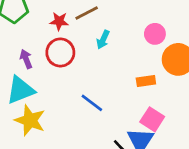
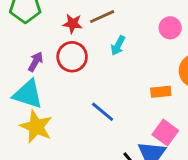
pink circle: (155, 34) -> (170, 28), moved
purple arrow: (26, 59) -> (36, 62), turned 48
cyan triangle: (21, 90) -> (28, 94), turned 36

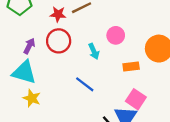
pink circle: (170, 28) -> (116, 35), moved
cyan arrow: (118, 46) -> (94, 51), moved, turned -49
yellow star: (36, 127) -> (32, 98), size x0.7

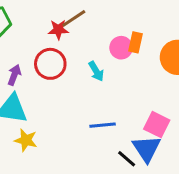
red star: (58, 14) -> (58, 30), moved
orange rectangle: (131, 66) -> (135, 42), moved, turned -63
blue line: (85, 84) -> (103, 125), moved, turned -36

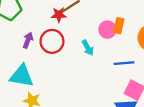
purple arrow: (14, 75) -> (28, 40), moved
blue line: (103, 125) -> (124, 63), moved

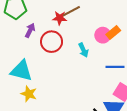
orange rectangle: (119, 26) -> (113, 32), turned 32
purple arrow: (28, 40) -> (30, 30), moved

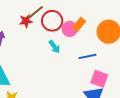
red circle: (52, 42) -> (52, 21), moved

